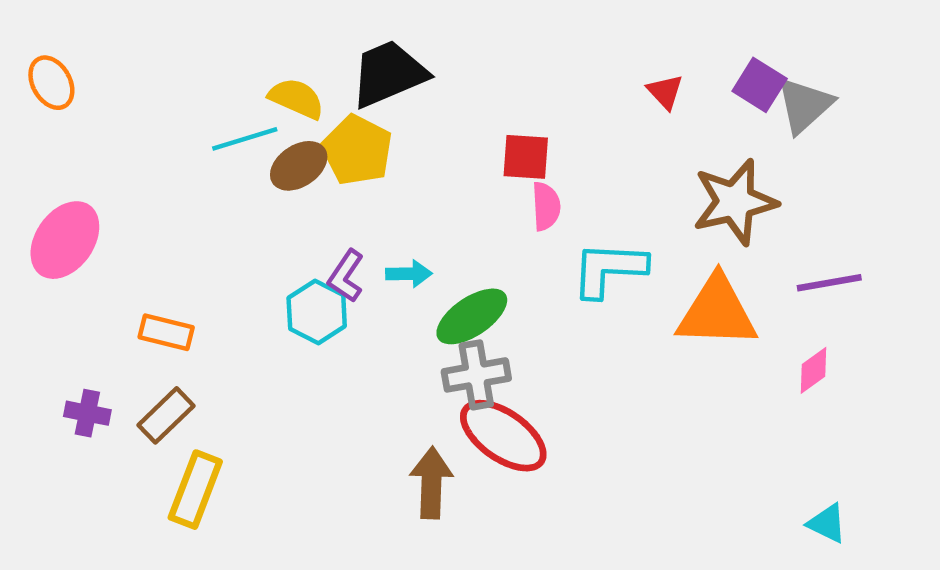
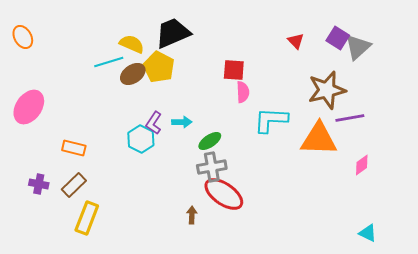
purple line: (829, 283) -> (350, 118), moved
green ellipse: (472, 316) -> (210, 141), size x0.7
brown arrow: (431, 483) -> (192, 215), size x0.6

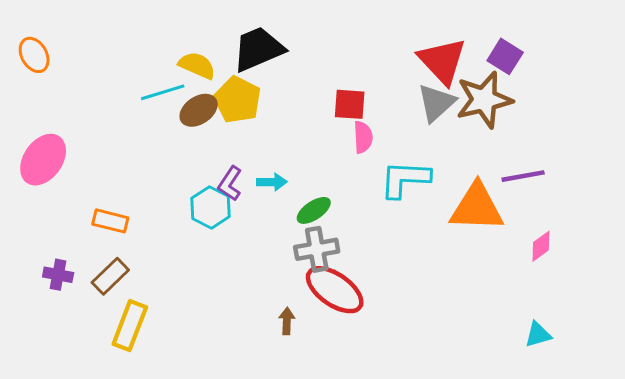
red triangle: (296, 41) -> (442, 61), size x2.0
gray triangle: (358, 47) -> (436, 103), moved
brown star: (327, 90) -> (484, 100), moved
cyan triangle: (368, 233) -> (538, 335), moved, turned -42

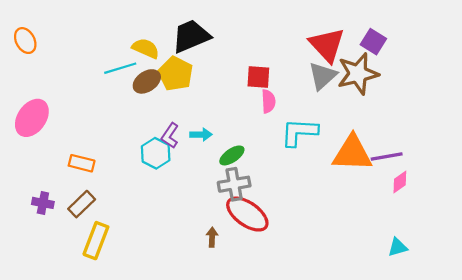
purple line: (523, 176) -> (387, 157), moved

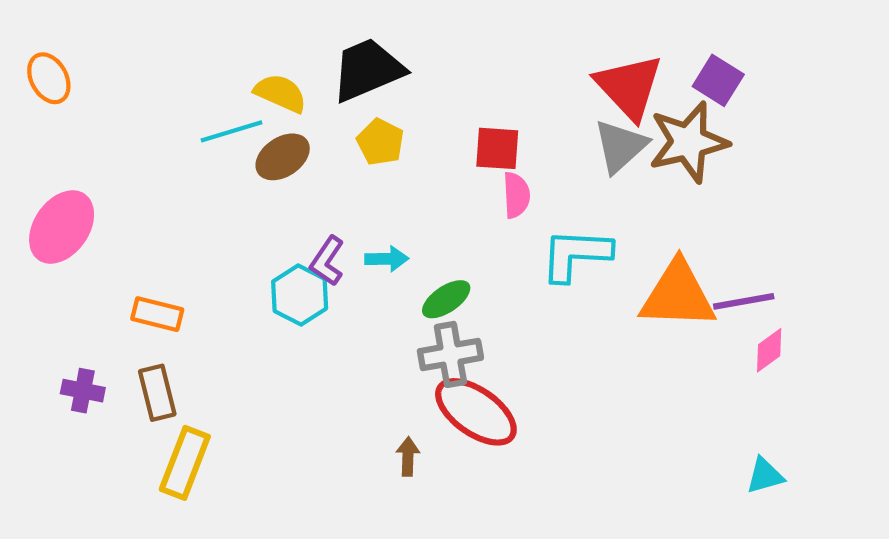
yellow pentagon: (176, 74) -> (380, 142), moved, size x0.7
brown rectangle: (82, 204) -> (157, 393), turned -60

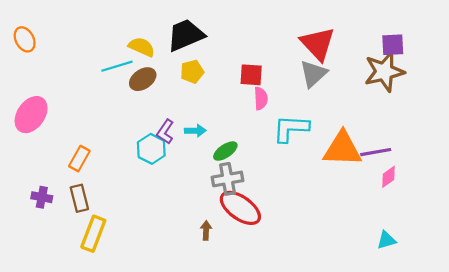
purple square: (718, 80) -> (393, 45), moved, turned -35
yellow pentagon: (380, 142) -> (192, 72), turned 30
brown star: (688, 142) -> (384, 72), moved
orange rectangle: (157, 314) -> (79, 159), turned -75

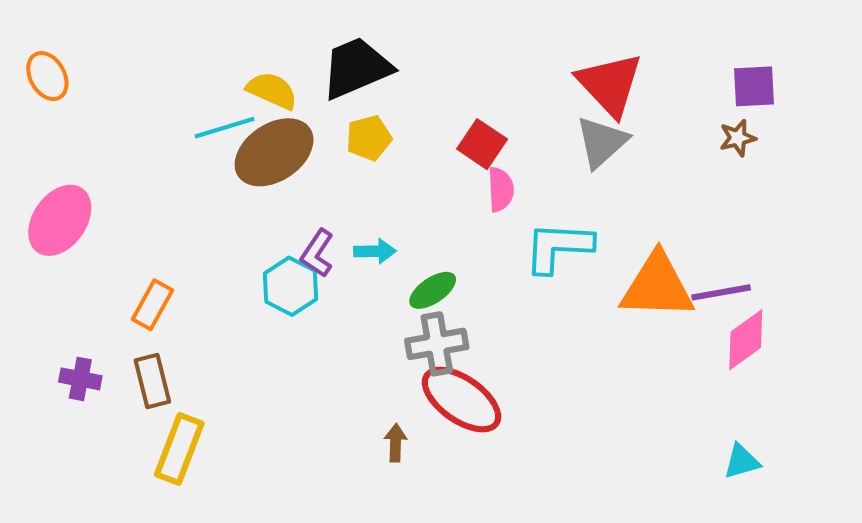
brown star: (384, 72) -> (738, 138), size x0.5
red square: (251, 75) -> (482, 144), turned 30
brown ellipse: (143, 79) -> (274, 152), size x1.5
pink diamond: (389, 177) -> (746, 340), size x1.4

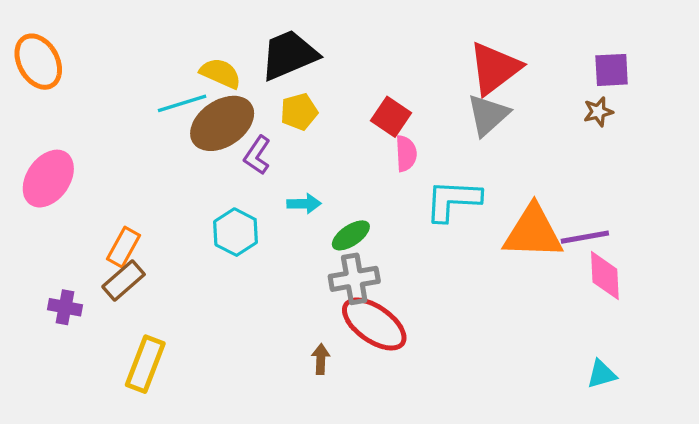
orange ellipse: (47, 76) -> (38, 62), size x1.4
red triangle: (610, 84) -> (495, 68), turned 36
purple L-shape: (317, 253) -> (257, 155), moved
pink diamond: (746, 340) -> (605, 276), turned -57
brown rectangle: (152, 381) -> (124, 281), moved, turned 63

